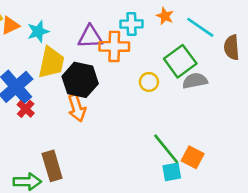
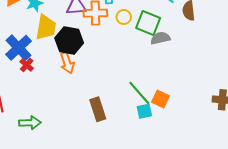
green square: (180, 61) -> (148, 23), turned -30
yellow circle: (149, 82) -> (124, 17), moved
brown rectangle: (52, 166) -> (98, 109), moved

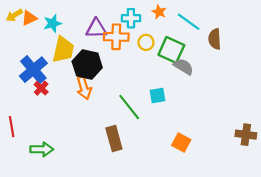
gray semicircle: (160, 38) -> (183, 67), turned 42
green line: (139, 93) -> (129, 107), moved
orange square: (161, 99) -> (181, 143), moved
cyan square: (144, 111) -> (158, 95), moved

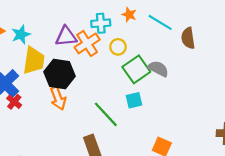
orange cross: (116, 37) -> (87, 43), turned -30
green square: (171, 50) -> (136, 69), moved, turned 35

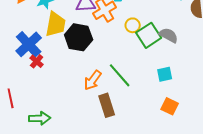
yellow circle: (118, 47) -> (133, 25), moved
orange arrow: (58, 98) -> (93, 80), moved, turned 55
cyan square: (134, 100) -> (165, 74), moved

